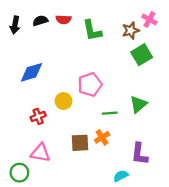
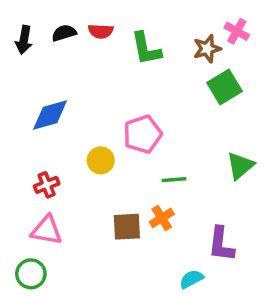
green triangle: (138, 104) -> (240, 166), moved
red cross: (38, 116) -> (47, 185), moved
pink triangle: (40, 153) -> (47, 230), moved

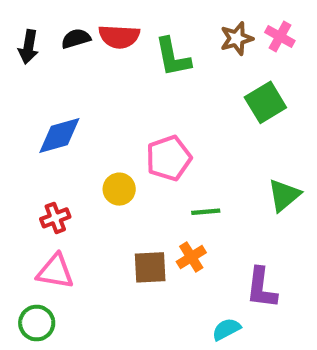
red semicircle: (101, 31) -> (119, 37), size x1.4
brown star: (207, 49) -> (237, 39), moved

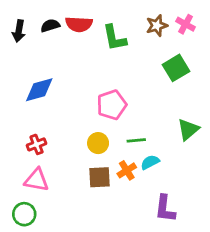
yellow circle: (119, 189) -> (98, 143), moved
purple L-shape: (261, 288) -> (165, 209), moved
cyan semicircle: (226, 329) -> (150, 162), moved

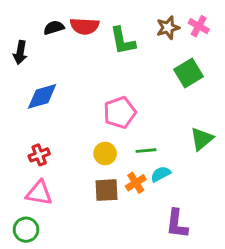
black arrow: (19, 31) -> (20, 52), moved

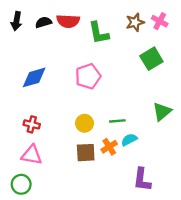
black arrow: (20, 52) -> (16, 21), moved
pink pentagon: (120, 113) -> (88, 76), moved
red cross: (39, 155) -> (32, 124), turned 35

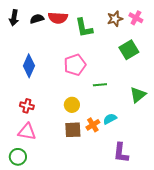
blue diamond: (34, 77) -> (29, 66), turned -50
green line: (117, 121) -> (100, 85), moved

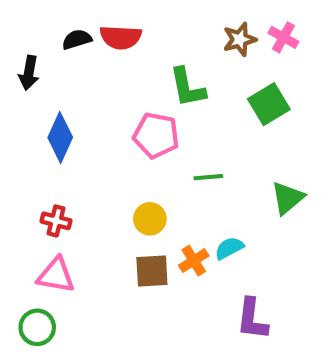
black arrow: (14, 18) -> (29, 73), moved
green L-shape: (84, 28) -> (187, 87), moved
pink pentagon: (75, 65) -> (156, 135), turned 30

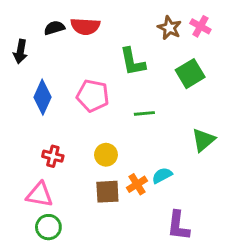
brown star: (240, 39) -> (169, 28), turned -30
pink pentagon: (156, 135) -> (93, 96), moved
green line: (208, 177) -> (144, 113), moved
red cross: (56, 221) -> (53, 156), moved
green circle: (37, 327) -> (48, 227), moved

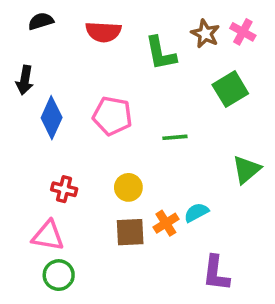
black semicircle: (54, 28) -> (41, 21), moved
black arrow: (20, 51) -> (25, 80), moved
green L-shape: (133, 62) -> (161, 53), moved

